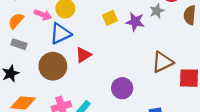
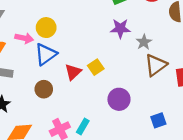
gray star: (157, 11) -> (144, 42), moved
yellow square: (110, 18) -> (96, 67), moved
brown circle: (53, 66) -> (44, 89), size x0.6

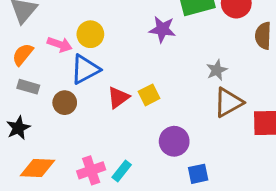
purple star: (120, 29) -> (162, 29), moved
brown circle: (44, 89) -> (65, 103), moved
blue square: (158, 120) -> (198, 174), moved

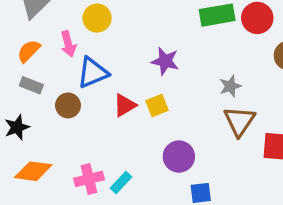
purple star: (162, 29) -> (165, 61), moved
yellow circle: (90, 34) -> (97, 18), moved
pink arrow: (60, 44) -> (68, 44), turned 50
brown triangle: (228, 102) -> (239, 121), turned -32

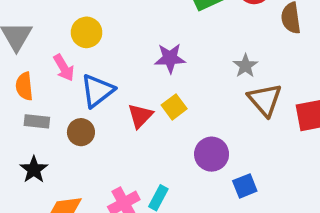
orange semicircle: (29, 51) -> (24, 86), turned -35

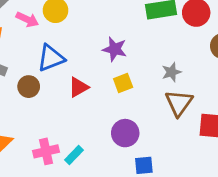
pink arrow: (64, 68) -> (27, 19), moved, turned -50
yellow square: (174, 107) -> (123, 83), moved

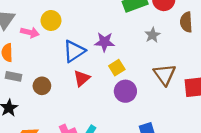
blue triangle: (51, 58) -> (74, 51), moved
gray star: (171, 72) -> (152, 35), moved
purple circle: (125, 133) -> (125, 91), moved

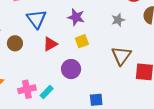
blue triangle: (74, 51) -> (36, 19), moved, turned -45
purple circle: (125, 91) -> (71, 69), moved

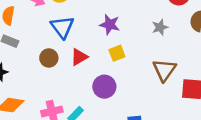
brown circle: (15, 43) -> (49, 58), moved

